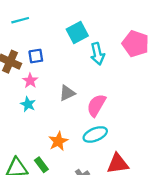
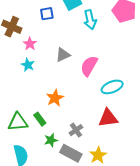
blue square: (36, 56) -> (47, 14), moved
cyan ellipse: (95, 134) -> (112, 87), moved

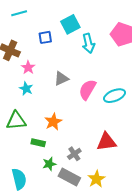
cyan ellipse: (112, 87) -> (115, 96), moved
green rectangle: (40, 119) -> (38, 143), turned -40
green triangle: (18, 122) -> (16, 121), moved

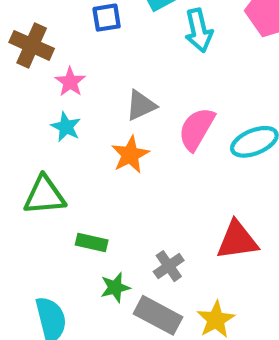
orange star: (53, 122) -> (130, 155), moved

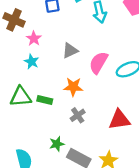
orange star: (130, 155) -> (73, 87), moved, turned 30
green rectangle: (92, 242) -> (45, 100), moved
gray cross: (169, 266) -> (78, 115), moved

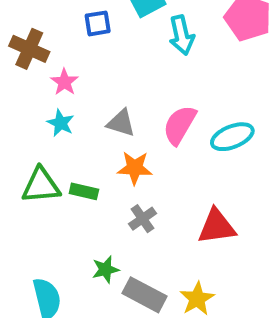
gray triangle: (70, 51) -> (121, 123), moved, turned 42

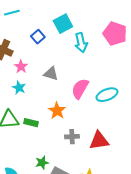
blue square: (98, 23) -> (38, 37), turned -32
gray triangle: (121, 123) -> (51, 74), moved
orange star: (135, 168) -> (57, 111), turned 30
gray cross: (143, 219) -> (72, 137), moved, turned 32

